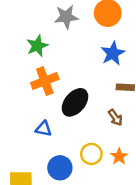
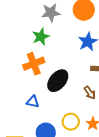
green star: (37, 46) -> (41, 37), moved

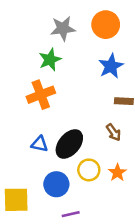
black ellipse: (58, 81) -> (69, 144), moved

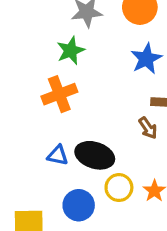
brown arrow: (113, 132) -> (148, 128), moved
black ellipse: (69, 144) -> (95, 155), turned 68

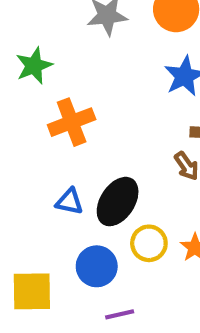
green star: (71, 51) -> (34, 66), moved
black ellipse: (95, 155) -> (118, 202), turned -75

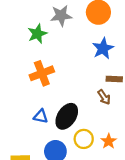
green star: (34, 66) -> (37, 34), moved

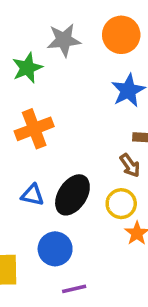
yellow circle: (84, 139) -> (121, 204), moved

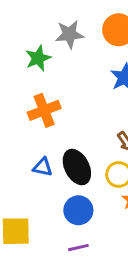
black ellipse: (72, 195) -> (77, 167), turned -60
blue circle: (55, 249) -> (78, 210), moved

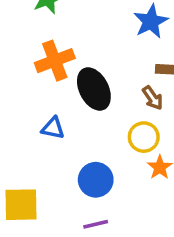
black ellipse: (77, 167) -> (94, 89), moved

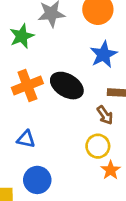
black ellipse: (94, 89) -> (67, 86), moved, turned -32
blue circle: (96, 180) -> (37, 180), moved

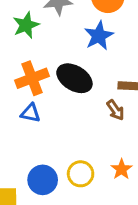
blue star: (103, 55) -> (99, 36), moved
blue triangle: (26, 139) -> (31, 113), moved
yellow circle: (98, 146) -> (81, 174), moved

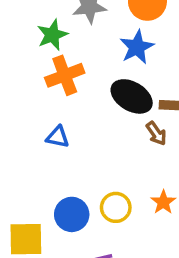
orange cross: (32, 78) -> (65, 75), moved
black ellipse: (74, 78) -> (132, 96), moved

